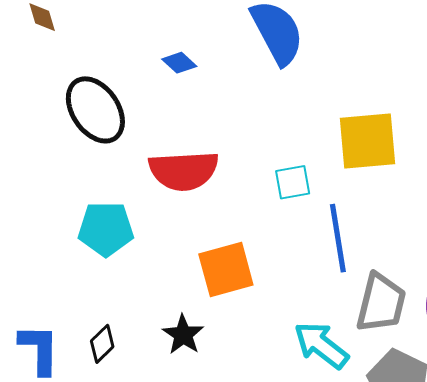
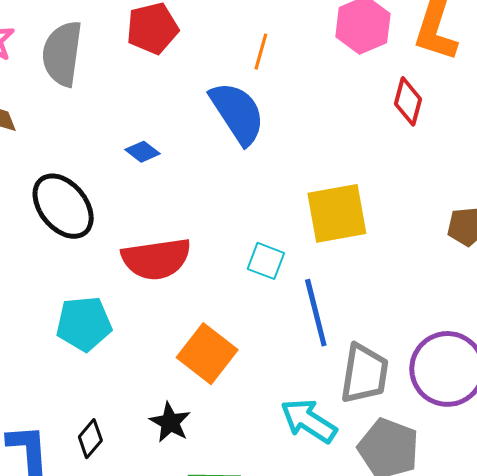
cyan square: (293, 182) -> (266, 261), turned 36
orange square: (226, 269) -> (207, 354), turned -32

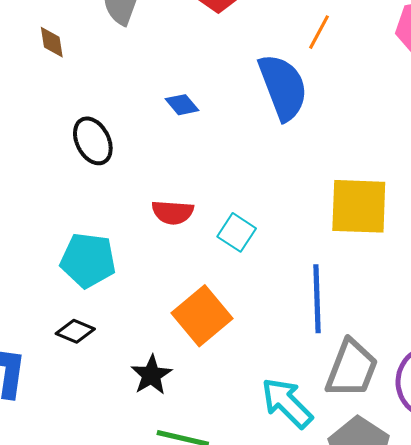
black ellipse: (63, 206) -> (93, 141), size x0.7
red semicircle: (156, 259) -> (173, 212), size x0.6
cyan square: (266, 261) -> (237, 232), moved
black diamond: (90, 439) -> (75, 331), moved, turned 60

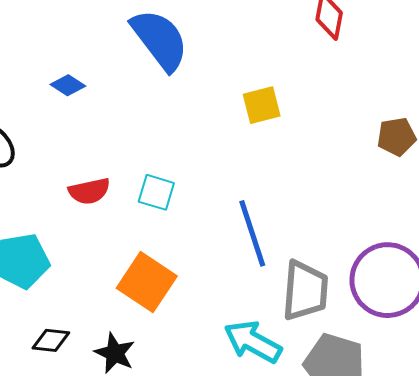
yellow square: (359, 206) -> (262, 105), moved, size x0.6
black diamond: (75, 331) -> (51, 340), moved

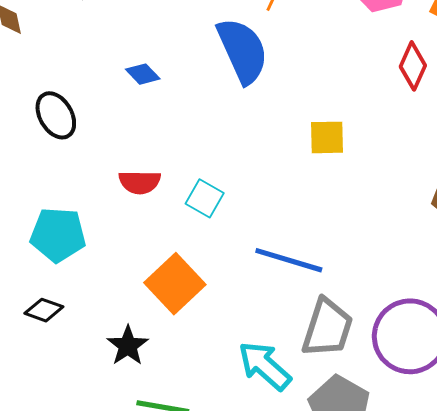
blue line: (252, 233) -> (289, 260), turned -68
black diamond: (51, 340) -> (44, 310), moved

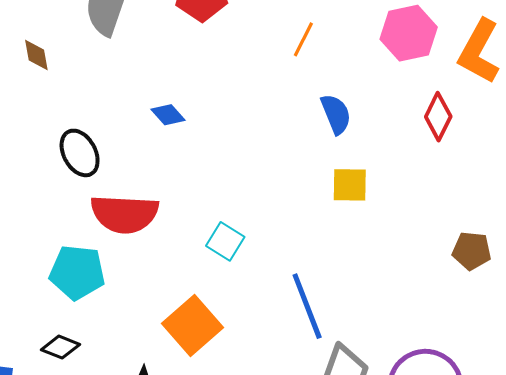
blue semicircle: (243, 51) -> (336, 114), moved, size x0.6
red semicircle: (140, 182) -> (125, 214), moved, size x1.6
blue line: (289, 260) -> (307, 306), turned 50

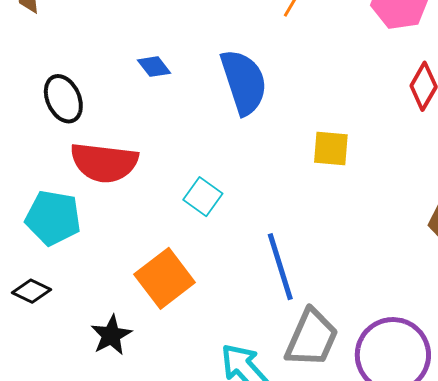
blue semicircle: (336, 114) -> (244, 82), moved, size x1.6

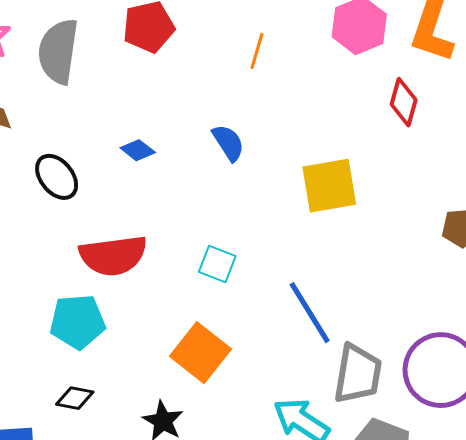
blue semicircle: (244, 82) -> (228, 143), size x0.6
black ellipse: (63, 99) -> (57, 177), moved
yellow square: (331, 149) -> (329, 186), size x1.5

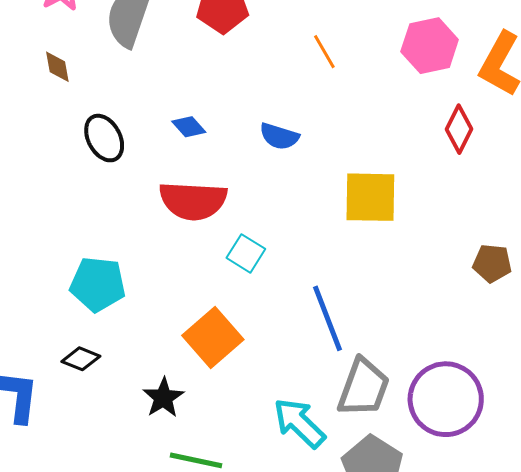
orange line: (257, 51) -> (324, 52), turned -57
blue semicircle: (228, 143) -> (279, 136), turned 129
red semicircle: (113, 256) -> (193, 201), moved

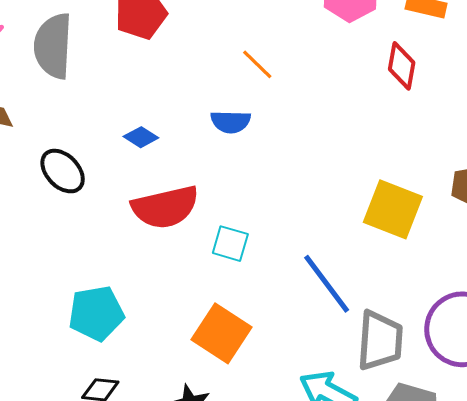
orange line: (324, 52) -> (257, 64), moved
yellow square: (370, 197) -> (393, 209), moved, turned 36

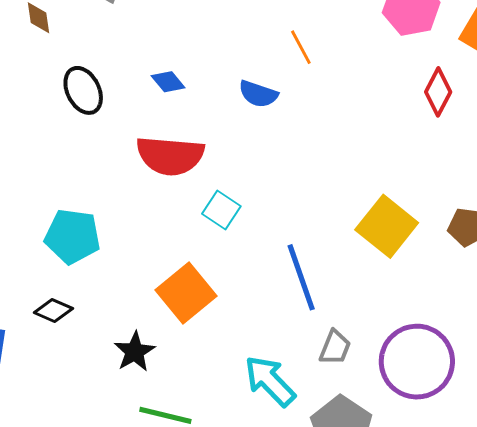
gray trapezoid: (380, 340) -> (335, 347), size x0.6

